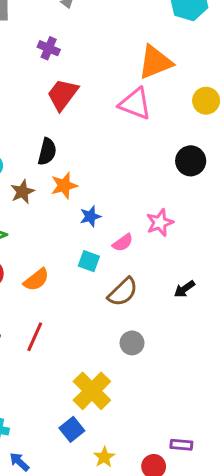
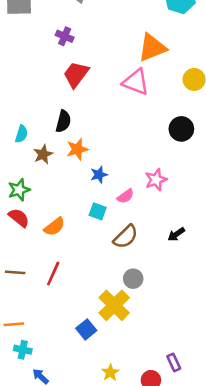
yellow cross: (92, 391) -> (114, 305), moved
blue square: (72, 429) -> (86, 329), moved
purple rectangle: (181, 445) -> (174, 362), turned 60

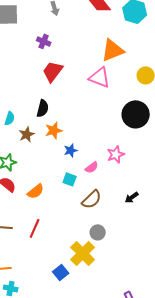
black circle: (181, 129) -> (136, 114), size x1.4

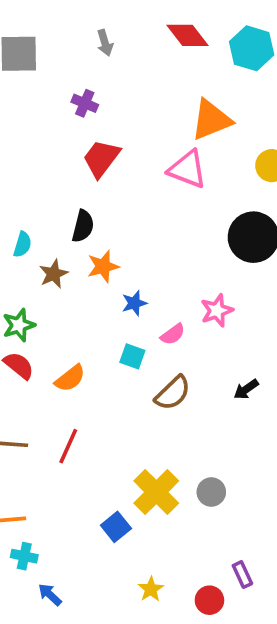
gray circle: (98, 232) -> (211, 492), moved

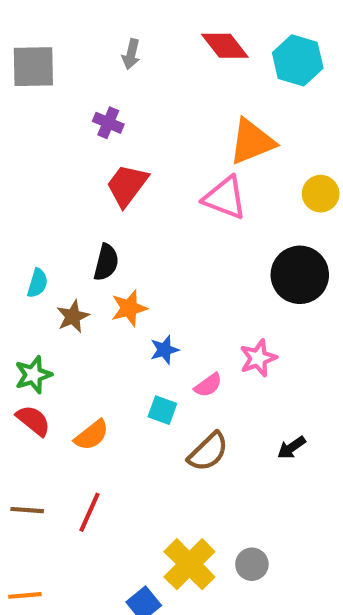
gray arrow: (105, 43) -> (131, 54), turned 30

